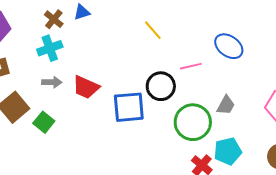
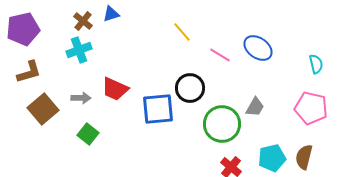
pink line: (191, 66) -> (220, 55), moved, turned 45
gray arrow: (52, 82) -> (81, 98), moved
green square: (44, 122) -> (88, 134), moved
cyan pentagon: (228, 151) -> (272, 158), moved

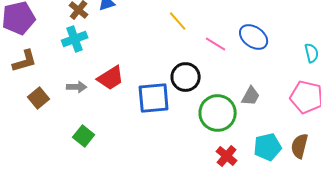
red trapezoid: (115, 89) -> (111, 78), turned -56
brown square: (43, 109) -> (39, 98), size x0.7
green square: (88, 134) -> (84, 136), moved

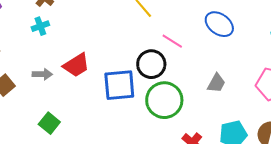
cyan cross: (75, 39) -> (40, 26), size x0.7
pink line: (216, 44) -> (172, 41), moved
green circle: (218, 113) -> (164, 100), moved

